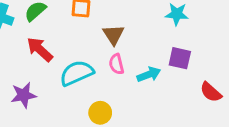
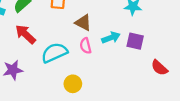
brown triangle: (113, 35) -> (83, 23), turned -30
cyan arrow: (149, 74) -> (111, 38), moved

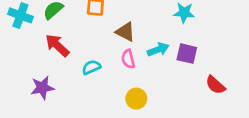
cyan semicircle: (54, 53) -> (91, 67), size x0.6
yellow circle: (73, 84) -> (136, 99), moved

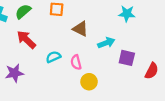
purple square: (187, 54) -> (127, 58), moved
pink semicircle: (128, 59) -> (76, 62), moved
red semicircle: (215, 85) -> (152, 71), turned -105

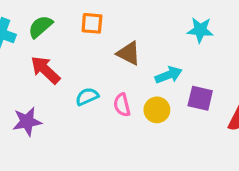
yellow circle: (89, 82) -> (157, 110), moved

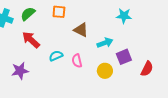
purple square: (200, 98) -> (124, 57), turned -35
yellow circle: (157, 110) -> (105, 71), moved

